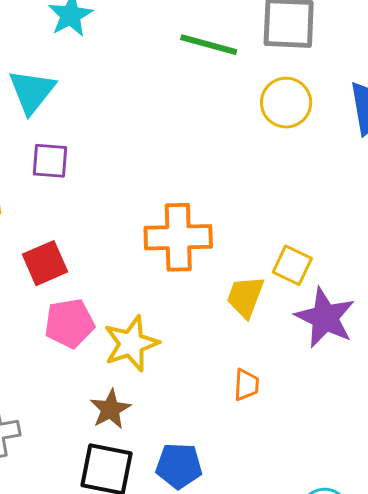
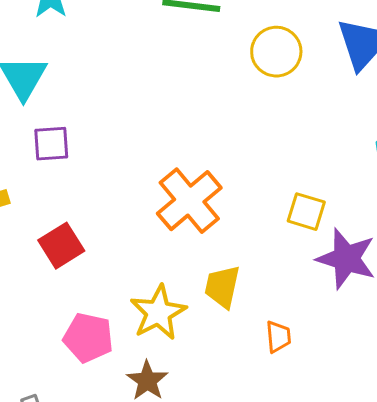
orange cross: (178, 237) -> (189, 201), turned -30
yellow trapezoid: (245, 297) -> (222, 287), moved
pink pentagon: (69, 323) -> (88, 338), moved, turned 30

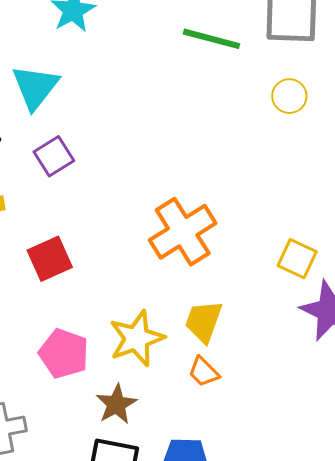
yellow circle: (276, 52) -> (289, 96), size x0.7
purple square: (51, 144) -> (54, 156), turned -36
orange trapezoid: (278, 337) -> (204, 372), moved, turned 132

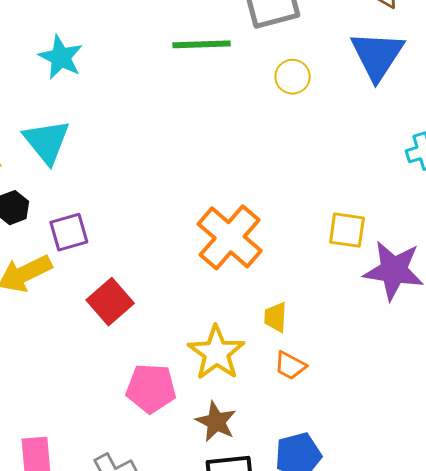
purple square: (54, 156) -> (69, 232), moved, turned 33
yellow trapezoid: (204, 321) -> (276, 317), size x0.7

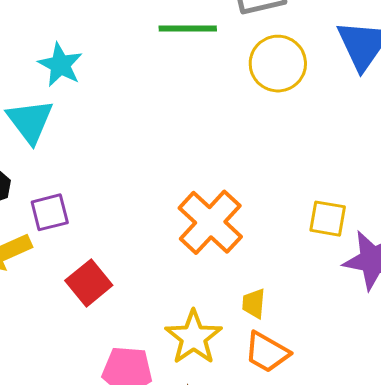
cyan star: (61, 57) -> (60, 65), moved
yellow circle: (293, 77) -> (278, 64), size x1.6
orange trapezoid: (290, 366) -> (267, 352), size x1.4

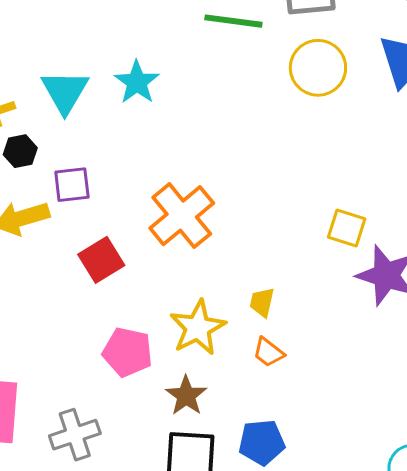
cyan star: (60, 65) -> (137, 82), moved
orange cross: (210, 222) -> (182, 216), moved
orange trapezoid: (267, 352) -> (269, 352), size x0.7

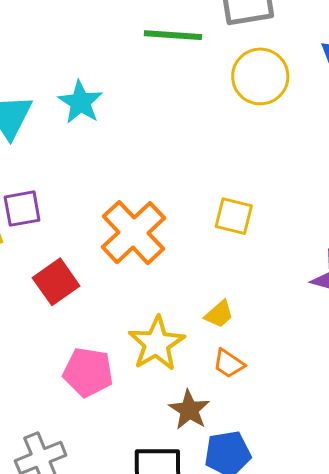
yellow square: (347, 228) -> (234, 216), moved
yellow trapezoid: (262, 302) -> (219, 314), turned -140
brown star: (186, 396) -> (189, 410), moved

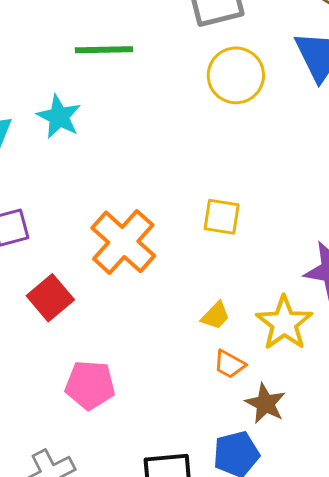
green line: (173, 35) -> (104, 50), moved
yellow star: (157, 343) -> (284, 323), moved
brown star: (189, 410) -> (265, 403), moved

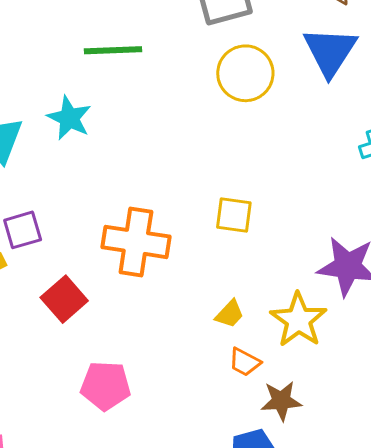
orange cross: (123, 242) -> (136, 242), turned -32
brown star: (265, 403) -> (281, 401), turned -30

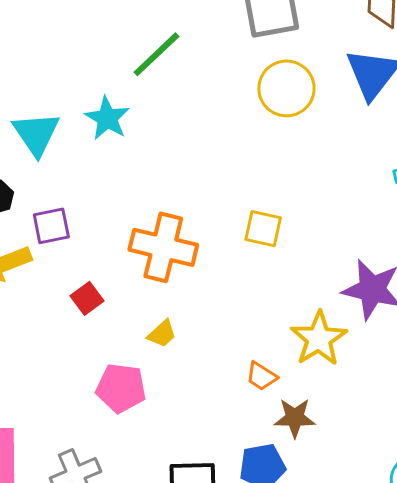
green line: (113, 50) -> (156, 54), turned -46
red square: (64, 299) -> (87, 298), size x0.7
yellow trapezoid: (230, 314) -> (162, 334), moved

